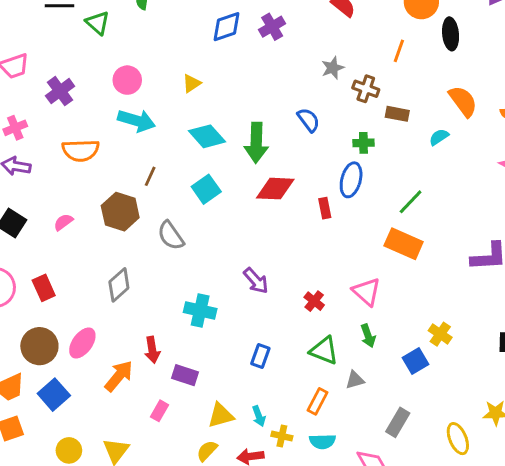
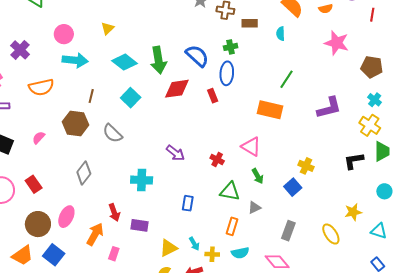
blue semicircle: (308, 120) -> (197, 56), moved, size x1.4
cyan semicircle: (439, 137) -> (281, 34), turned -48
green line: (411, 202) -> (287, 79), moved
pink rectangle: (159, 411) -> (114, 254), moved

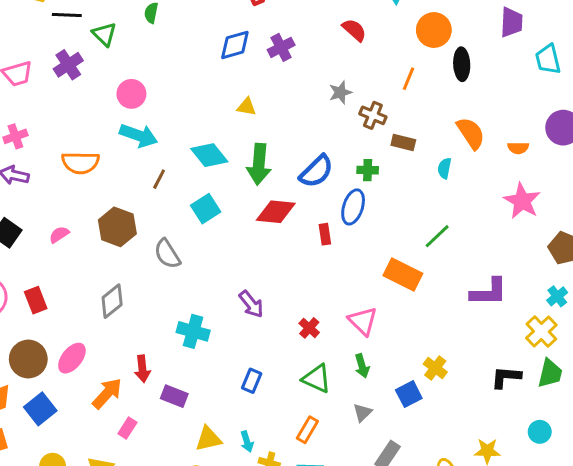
yellow triangle: (108, 28) -> (247, 107), moved, turned 40
purple cross: (20, 50) -> (68, 65), moved
blue semicircle: (197, 56) -> (316, 171), turned 80
brown line: (91, 96) -> (159, 179), moved
gray triangle: (254, 207) -> (362, 413), moved, turned -32

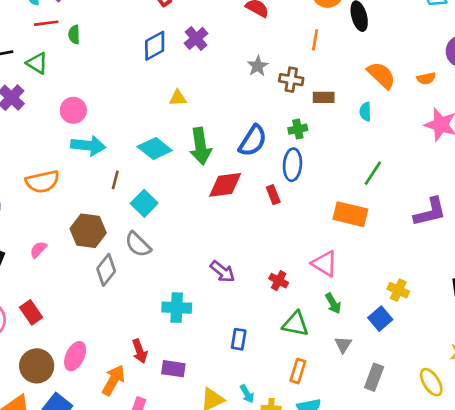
cyan square: (206, 209) -> (144, 203), moved
gray diamond: (112, 301) -> (106, 270), moved

